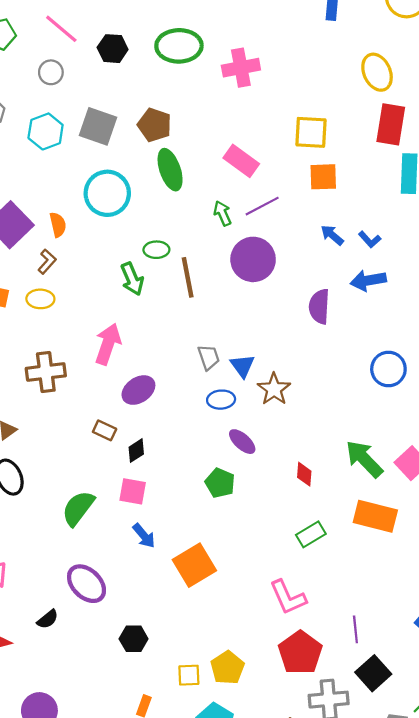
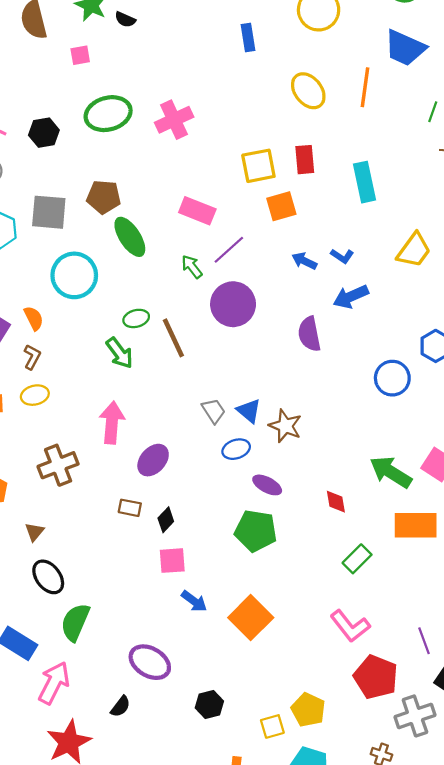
red rectangle: (391, 124) -> (305, 160), moved, size x0.7
green pentagon: (220, 483) -> (256, 531), size x1.4
green semicircle: (78, 508) -> (75, 622), moved

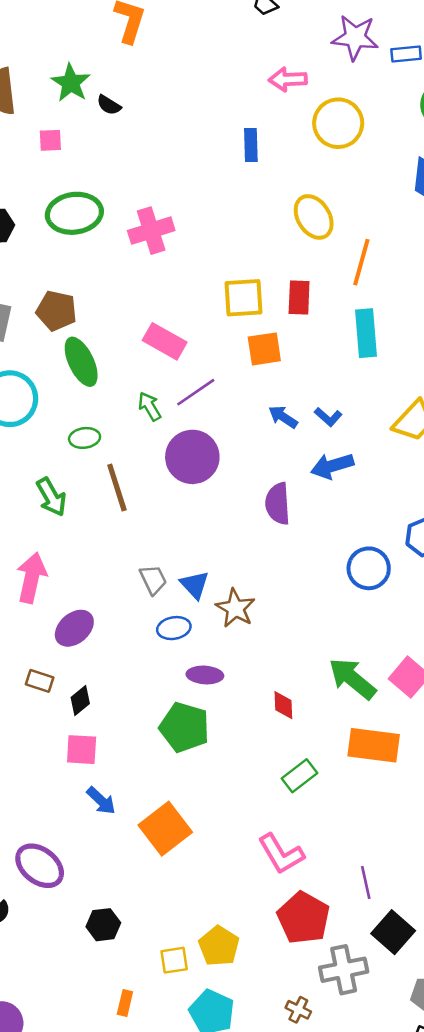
orange line: (365, 87) -> (361, 262), moved
green ellipse: (136, 318) -> (85, 438), moved
purple ellipse: (267, 485) -> (205, 675), turned -32

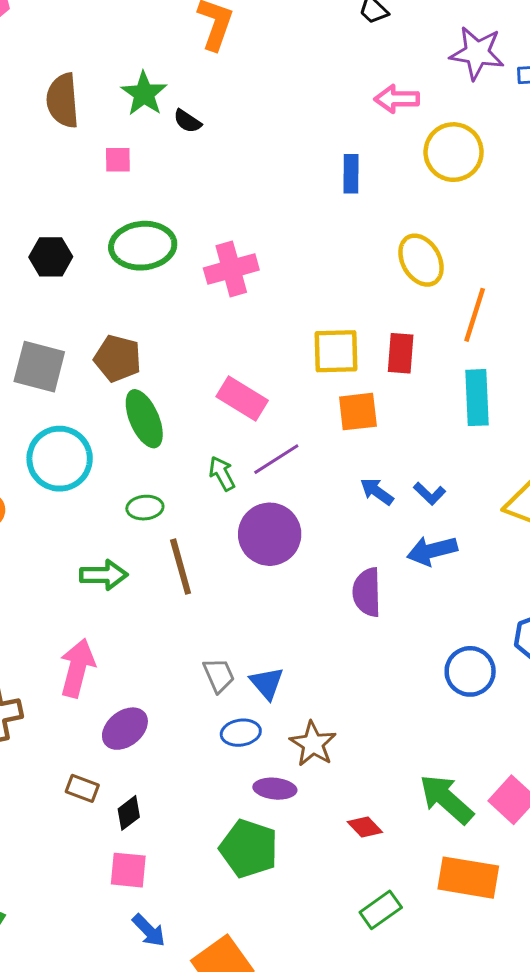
green arrow: (51, 497) -> (104, 575), turned -63
brown star: (235, 608) -> (313, 744), moved
red diamond: (283, 705) -> (365, 827), turned -44

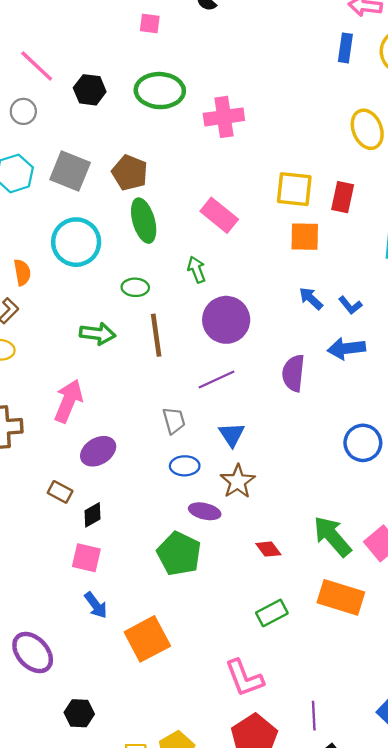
blue rectangle: (351, 174) -> (345, 48), moved
purple line: (276, 459) -> (217, 379), moved
blue triangle: (267, 683) -> (232, 435), moved

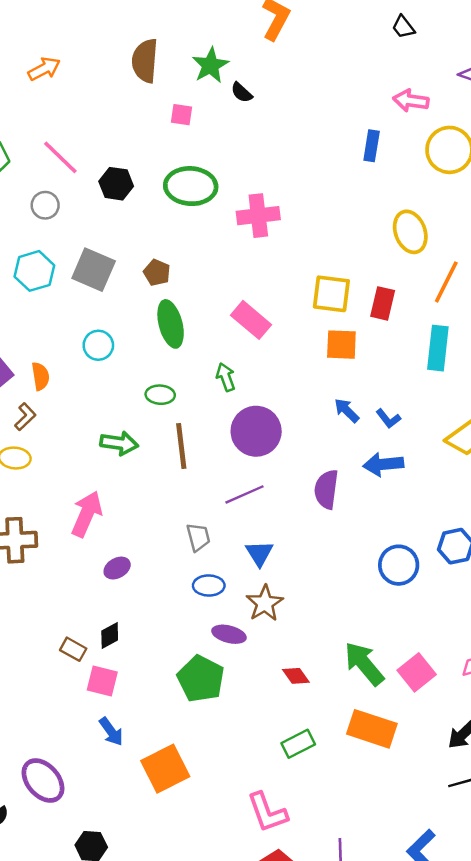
blue rectangle: (345, 48) -> (372, 146), moved
brown pentagon: (130, 173) -> (157, 273), size x0.7
cyan circle: (76, 242) -> (98, 345), size x0.6
purple ellipse: (98, 451) -> (117, 568), size x0.7
brown rectangle: (60, 492) -> (73, 649), moved

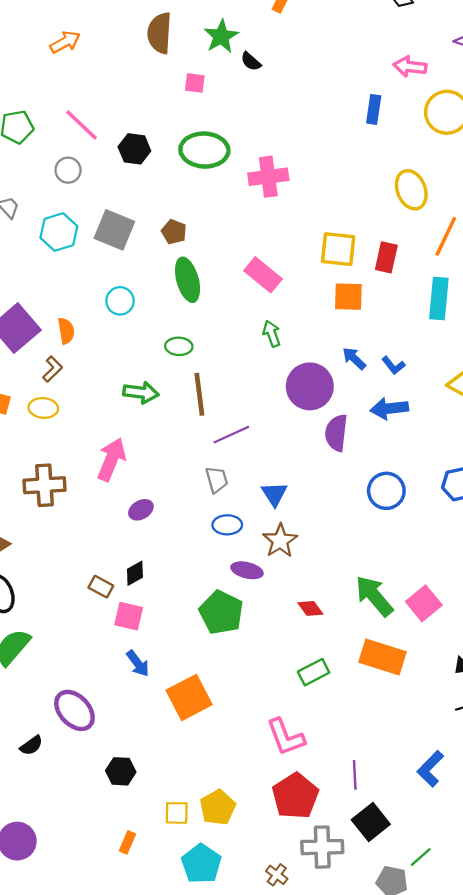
green arrow: (226, 377) -> (272, 334), moved
purple circle: (256, 431) -> (310, 386), moved
purple line: (245, 494) -> (231, 435), moved
blue circle: (399, 565) -> (386, 491), moved

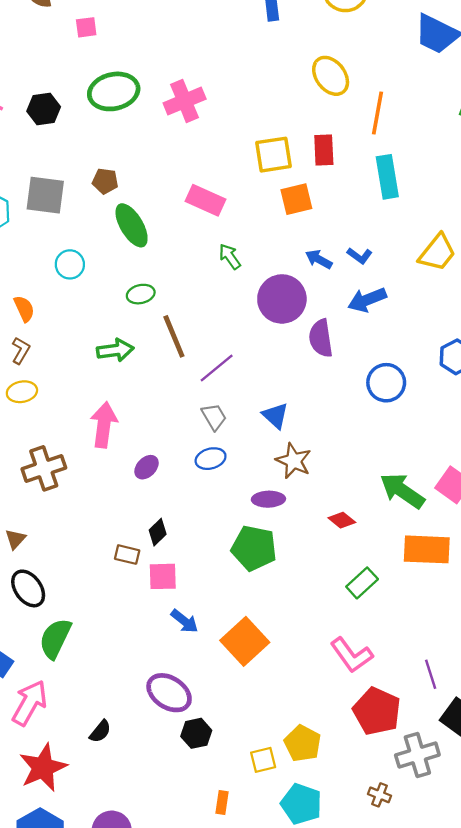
blue ellipse: (227, 525) -> (211, 459), moved
purple ellipse: (74, 710) -> (169, 693), moved

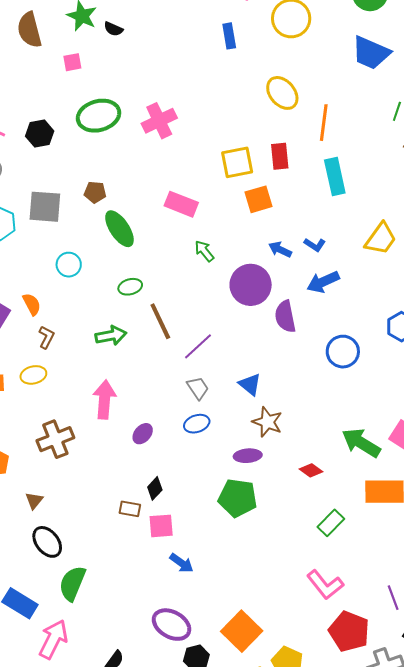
brown L-shape: (21, 350) -> (46, 337), moved
orange square: (245, 641) -> (242, 631), moved

